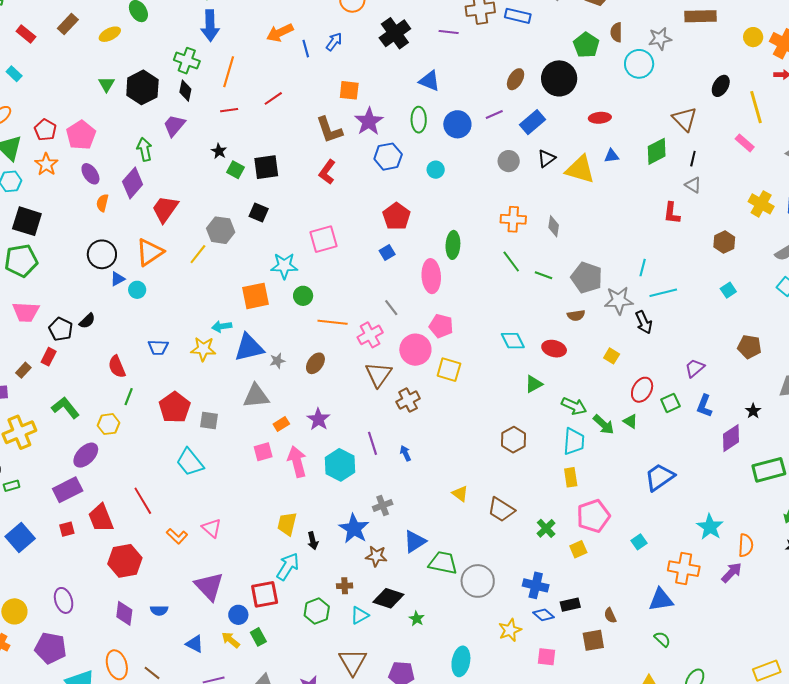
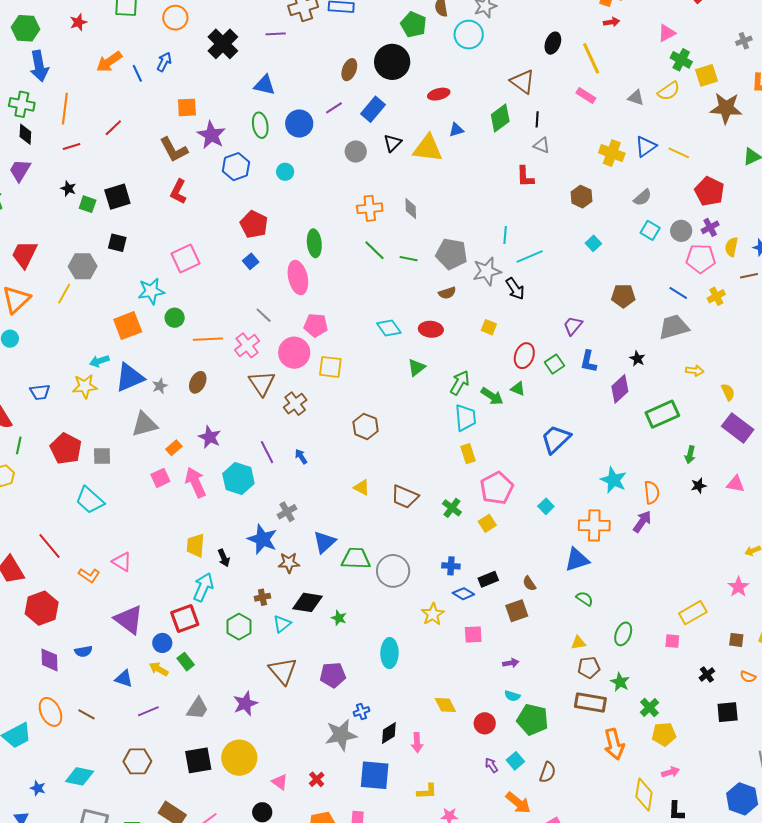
green arrow: (574, 406) -> (460, 383), turned -75
brown hexagon: (513, 440) -> (366, 426), moved
blue cross: (536, 585) -> (451, 566), size x0.7

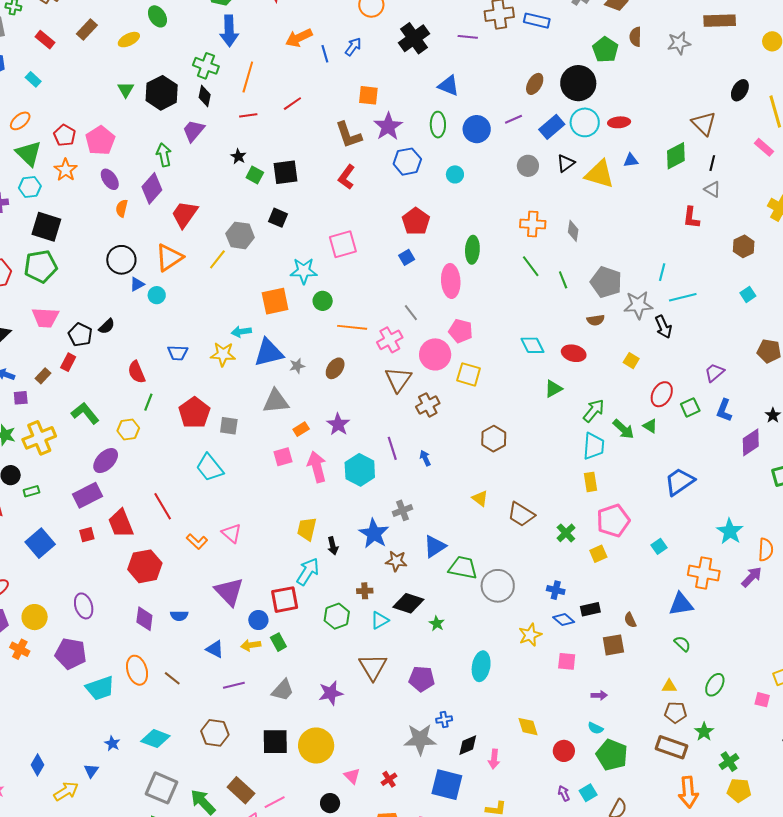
cyan circle: (469, 35) -> (585, 122), moved
green line: (409, 259) -> (563, 280), turned 48
yellow arrow: (159, 669) -> (251, 645), turned -48

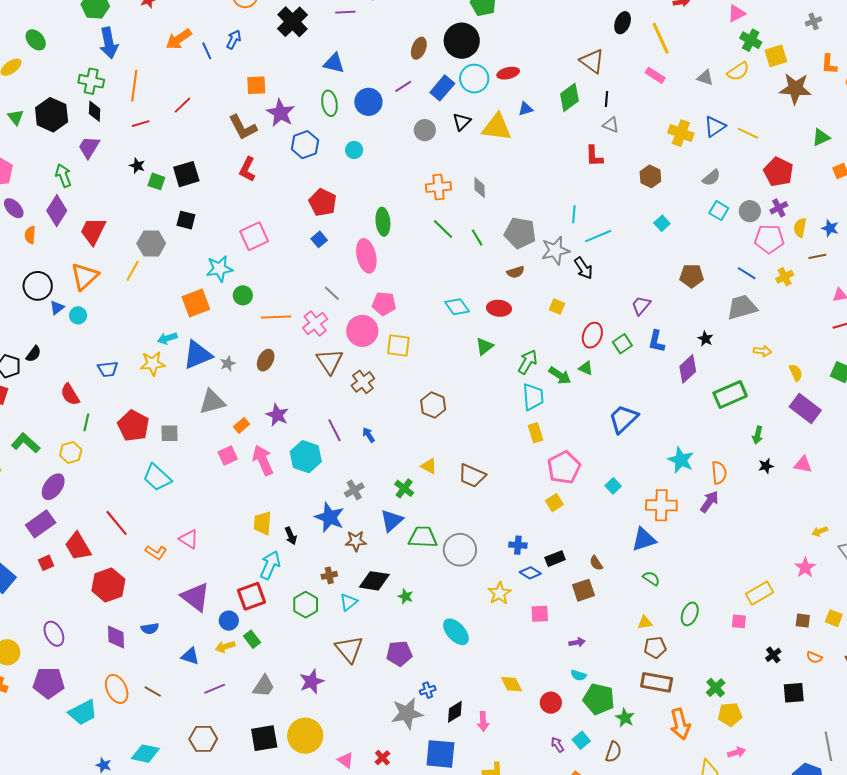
green cross: (566, 533) -> (404, 488), moved
cyan ellipse: (481, 666) -> (456, 632), turned -44
green star: (704, 732) -> (625, 718), moved

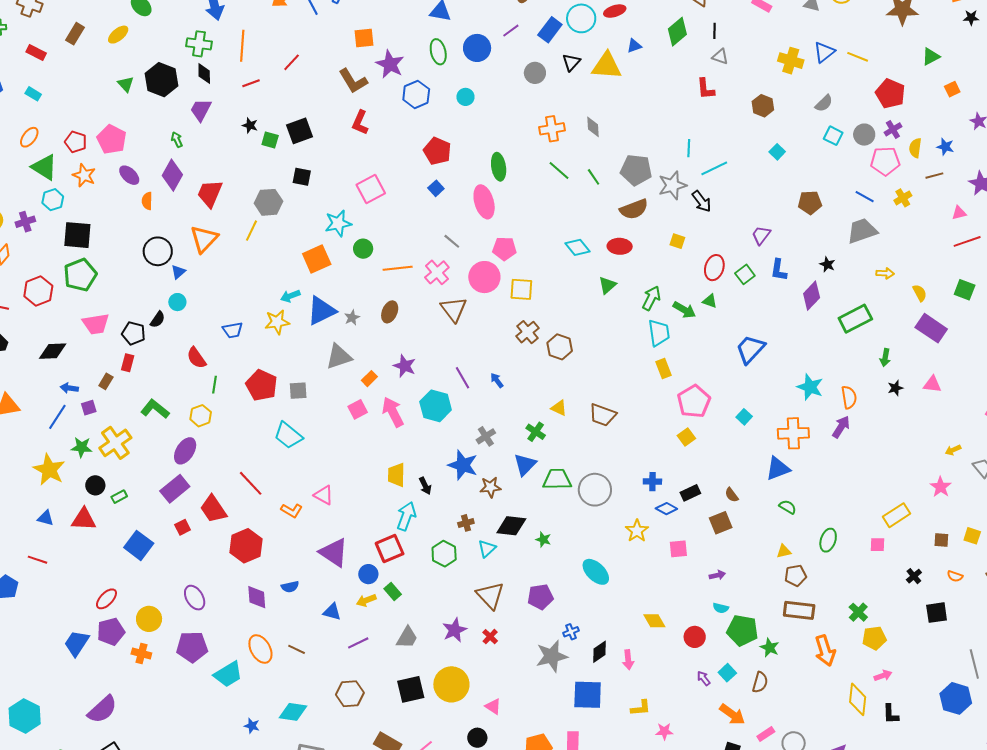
green arrow: (63, 176) -> (177, 140), size x0.7
brown semicircle: (516, 272) -> (634, 209), size x1.6
cyan circle: (78, 315) -> (177, 302), moved
brown cross: (363, 382) -> (527, 332), moved
red cross: (382, 758) -> (490, 637), moved

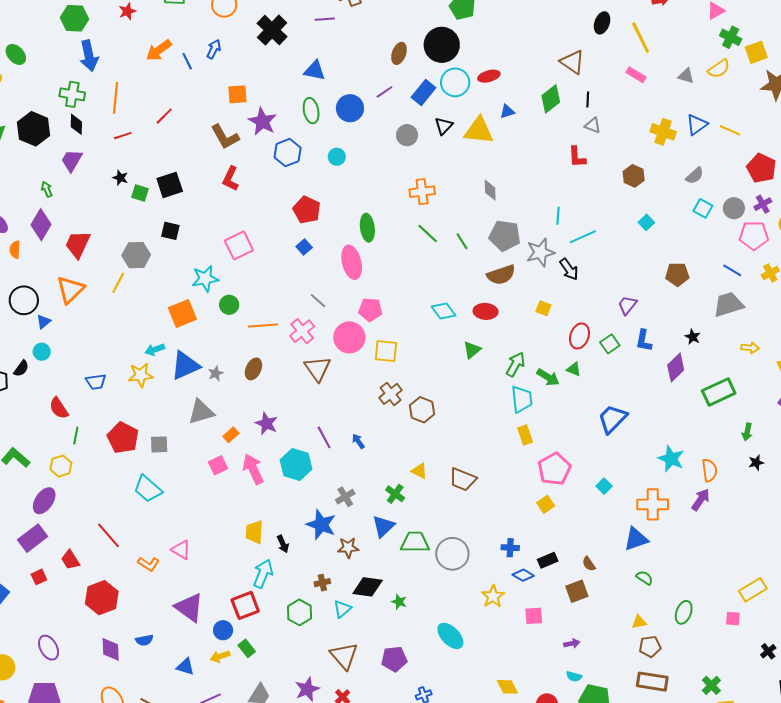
gray diamond: (593, 127) -> (490, 190), moved
red trapezoid: (213, 509) -> (70, 560), size x0.7

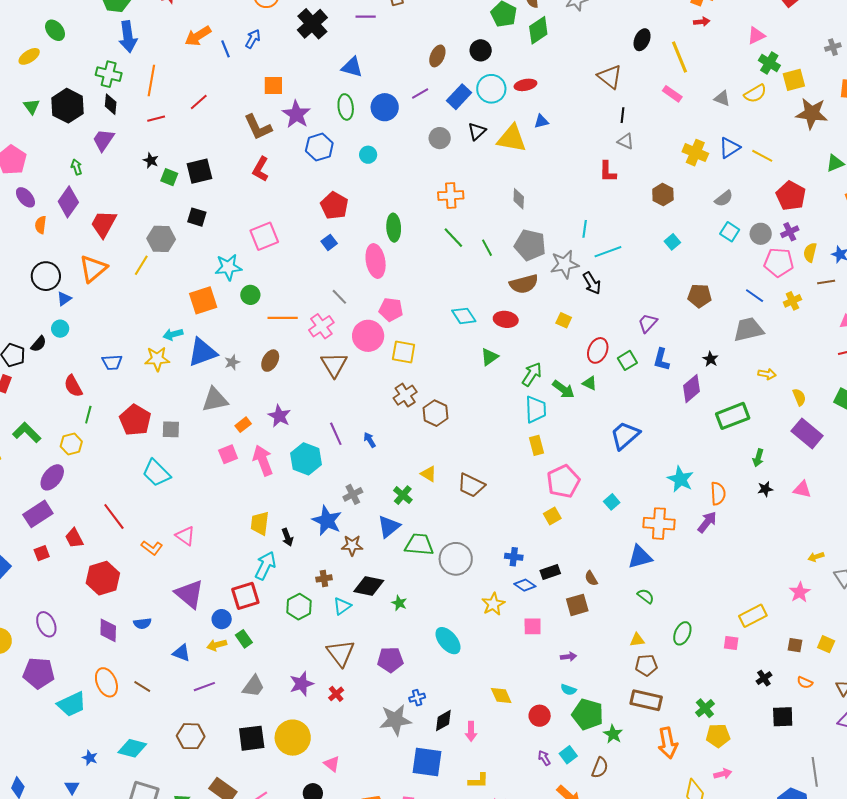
black circle: (442, 45) -> (481, 50), size x0.6
green diamond: (551, 99) -> (538, 30), moved

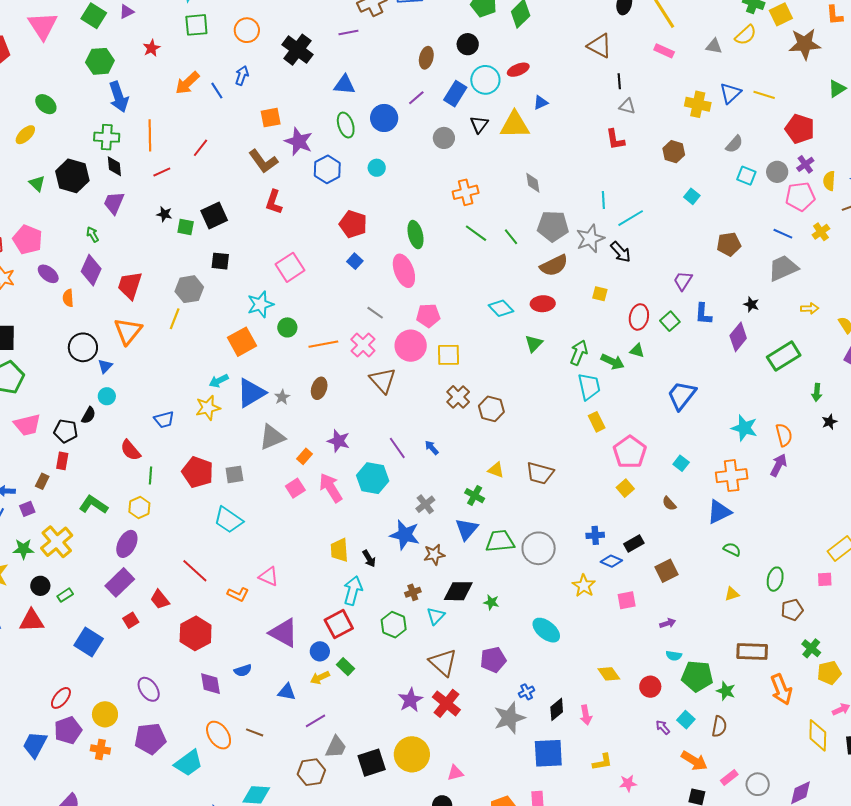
brown semicircle: (591, 578) -> (669, 504), moved
brown pentagon: (646, 665) -> (792, 610), moved
gray trapezoid: (253, 686) -> (336, 747), moved
red cross: (336, 694) -> (446, 703), size x1.8
pink triangle: (332, 764) -> (455, 773), turned -42

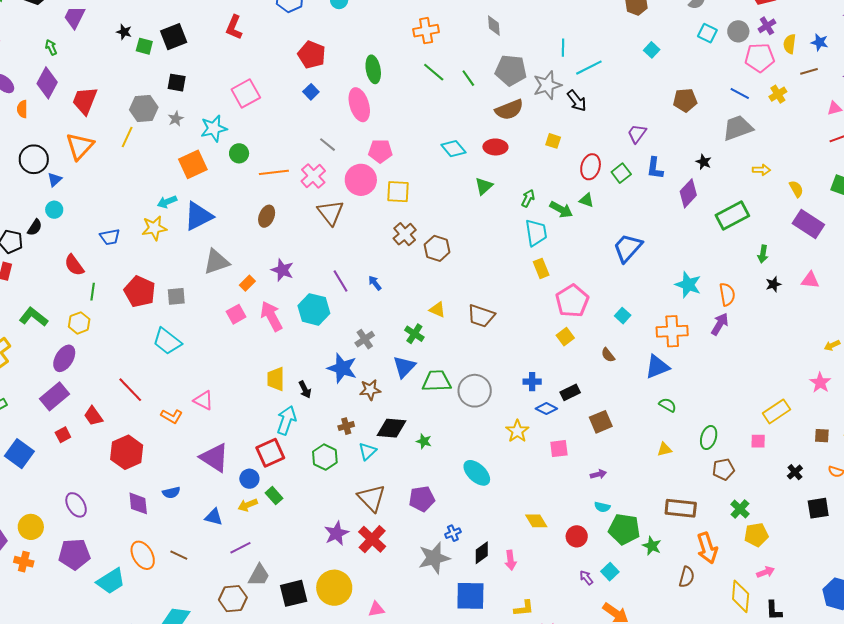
green arrow: (579, 353) -> (528, 198), size x0.7
gray star: (282, 397) -> (176, 119), moved
brown semicircle: (719, 726) -> (687, 577), moved

